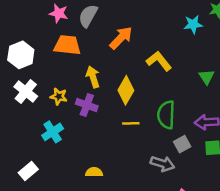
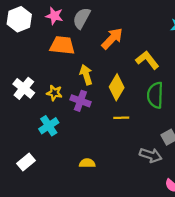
white hexagon: (21, 55) -> (19, 19), moved
green semicircle: (166, 115) -> (155, 95), moved

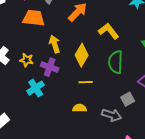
cyan cross: (49, 126) -> (36, 88), moved
yellow semicircle: (87, 163) -> (80, 108), moved

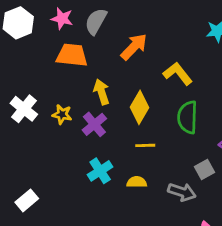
purple cross: (50, 67) -> (94, 124), turned 30
cyan cross: (36, 88) -> (100, 171), moved

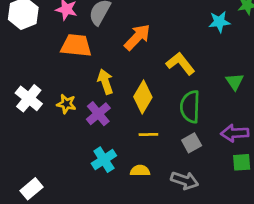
gray square: (204, 169) -> (192, 143), moved

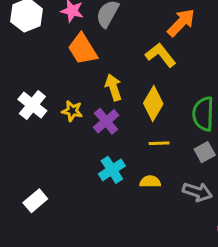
orange arrow: (137, 37) -> (181, 23), moved
orange trapezoid: (76, 45) -> (82, 49), turned -128
yellow L-shape: (180, 64) -> (161, 55), moved

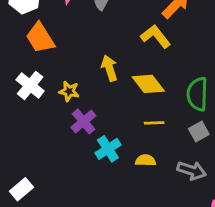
orange trapezoid: (82, 49) -> (40, 38), moved
yellow diamond: (153, 104) -> (148, 84), turned -68
purple cross: (106, 121) -> (83, 121), moved
white rectangle: (35, 201) -> (21, 189), moved

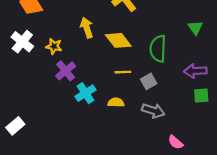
gray square: (199, 132) -> (149, 81), moved

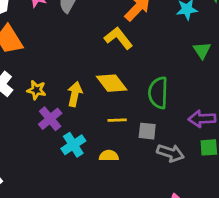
yellow arrow: (87, 28) -> (75, 94), moved, turned 30
green triangle: (195, 28) -> (202, 50), moved
gray square: (149, 81) -> (147, 131), turned 35
gray arrow: (153, 111) -> (170, 153), moved

